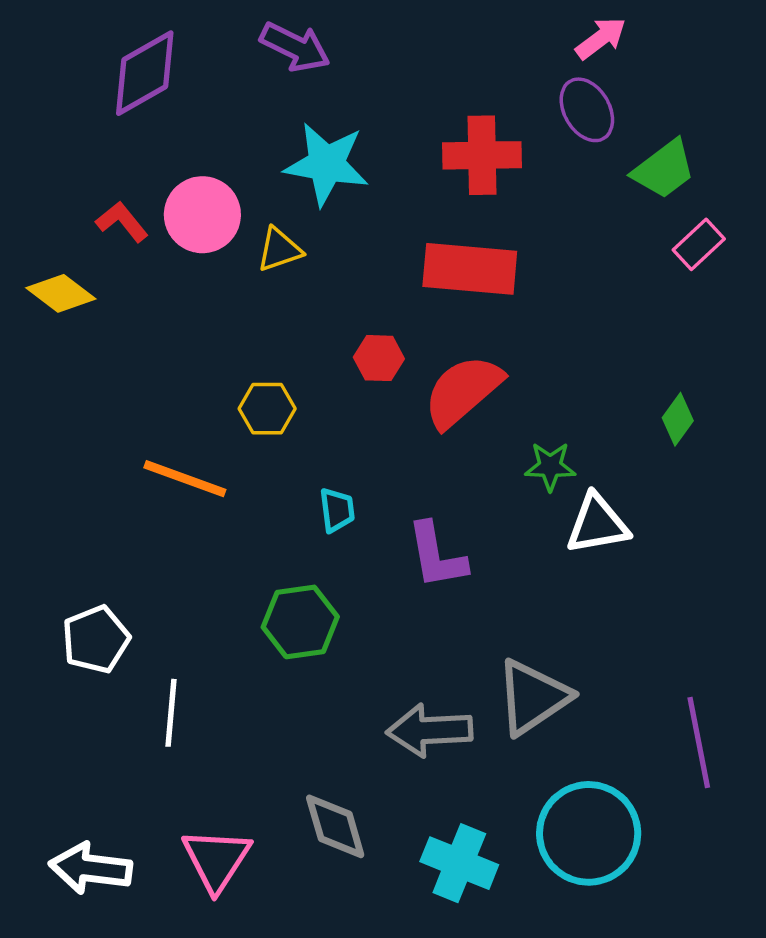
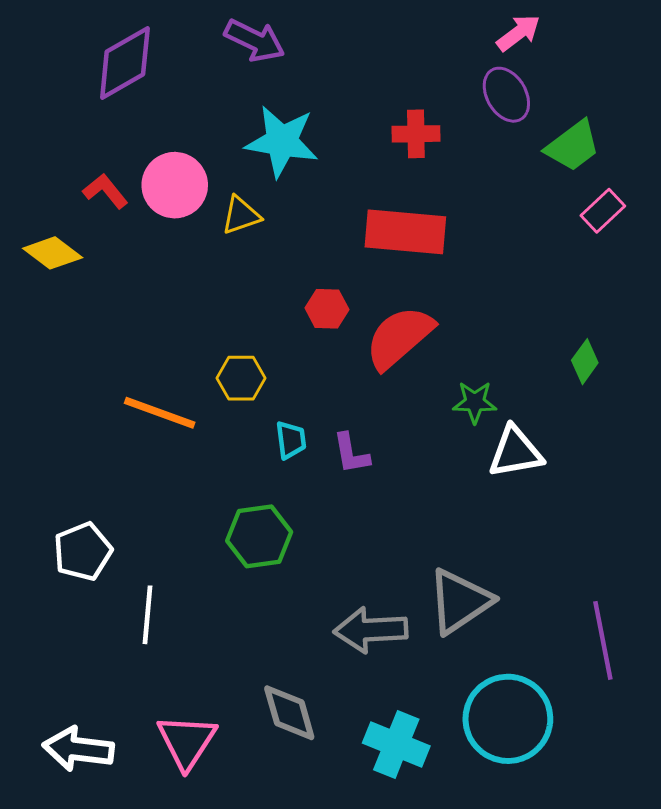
red cross: (482, 155) -> (416, 134), size x0.7
yellow hexagon: (267, 409) -> (241, 378), moved
purple L-shape: (437, 556) -> (351, 454), moved, size x0.7

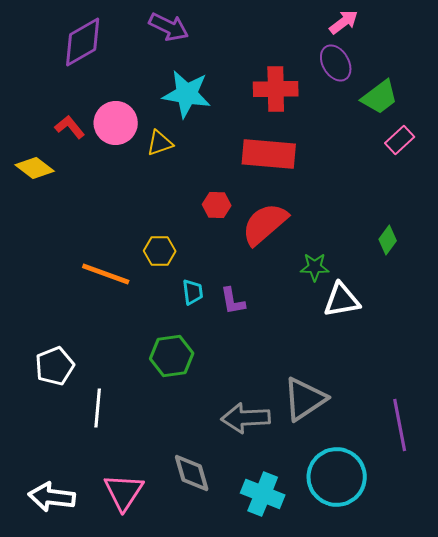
red cross: (416, 134) -> (276, 89), size x1.4

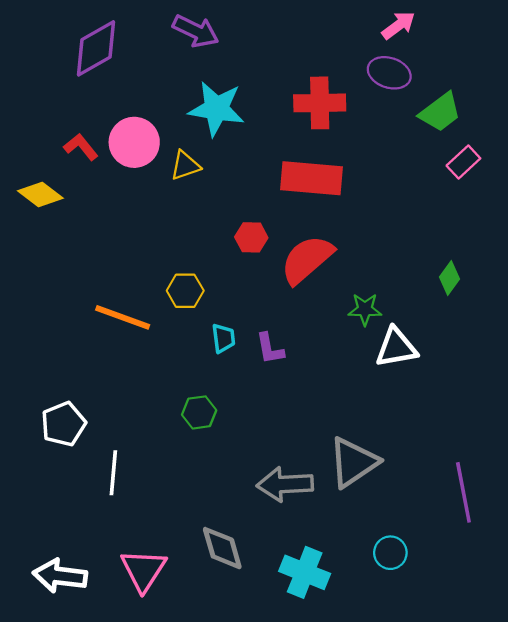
purple ellipse: (336, 63) -> (389, 73), turned -42
green hexagon: (172, 356) -> (199, 412), size x0.7
cyan circle: (337, 477) -> (390, 553), size x0.5

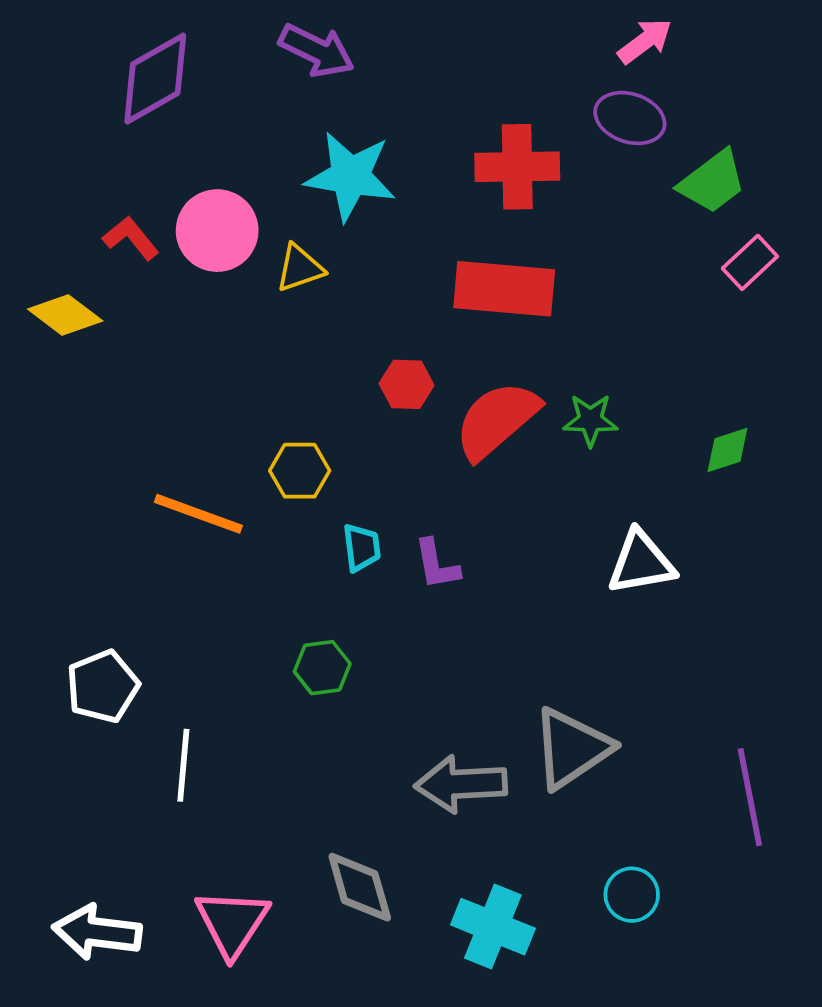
green diamond: (450, 278) -> (727, 450), turned 36
green star: (365, 309) -> (590, 420), moved

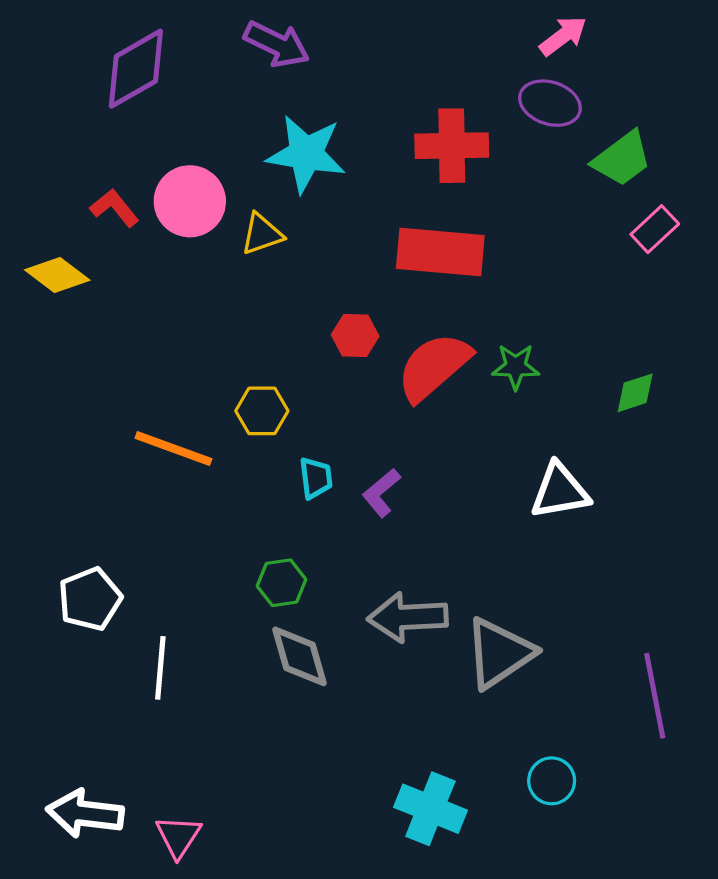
purple L-shape: (437, 564) -> (381, 493), turned 60
gray arrow: (461, 784) -> (408, 617), moved
gray diamond: (360, 887) -> (300, 656), moved
pink triangle: (232, 923) -> (178, 836), moved, size x0.7

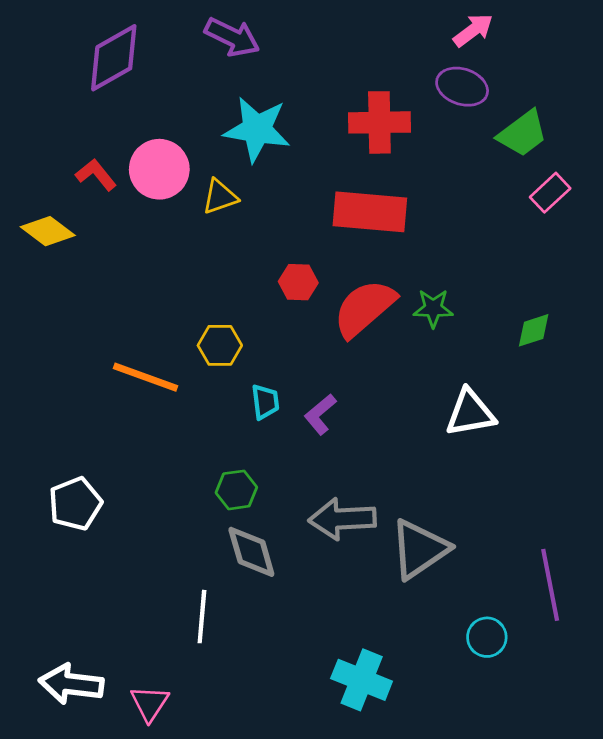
white line: (160, 668) -> (202, 617), moved
cyan circle: (552, 781) -> (487, 637), moved

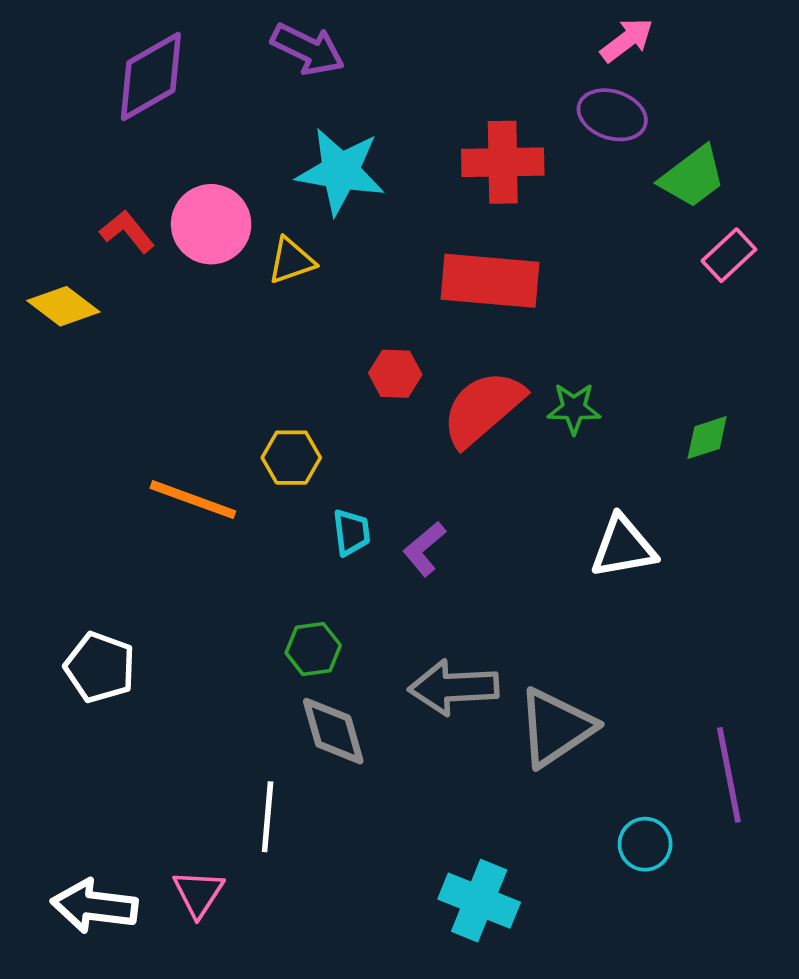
white pentagon: (75, 504) -> (100, 667), turned -30
pink triangle: (150, 703) -> (198, 893), moved

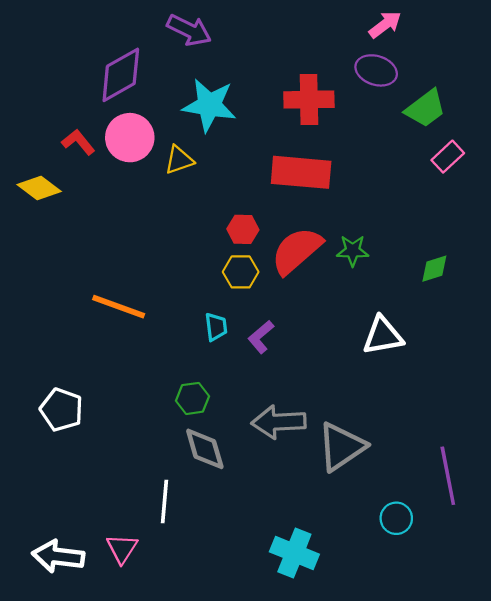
purple diamond: (151, 77) -> (121, 75), moved
yellow hexagon: (291, 458) -> (241, 272), moved

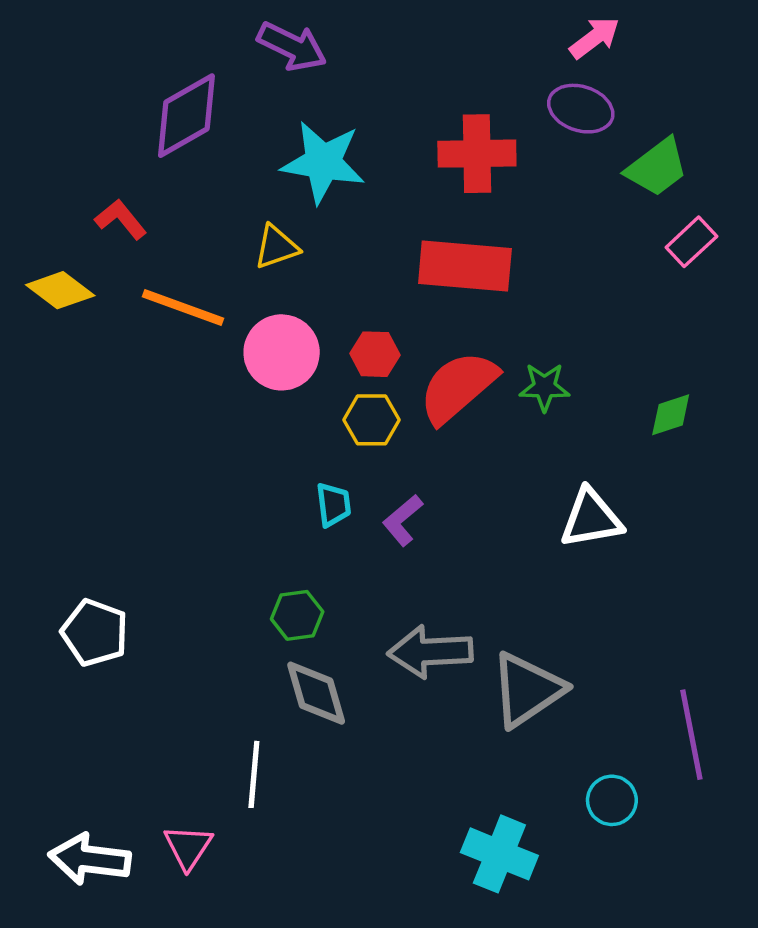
pink circle: (130, 138) -> (282, 352), moved
orange line: (119, 307) -> (183, 307), moved
cyan cross: (294, 553) -> (499, 854), moved

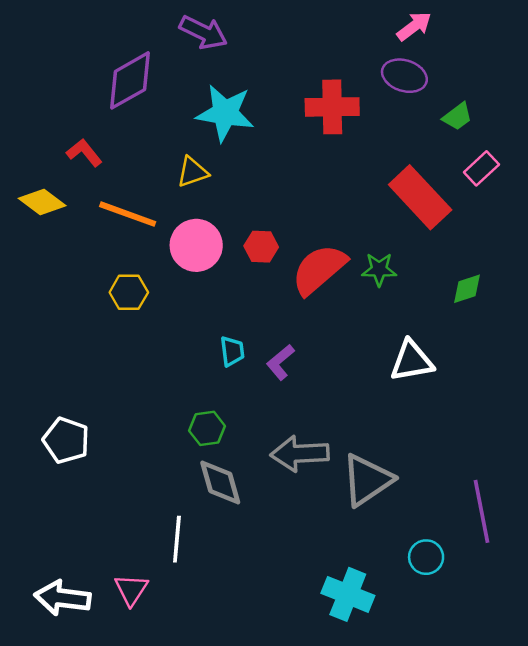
green trapezoid: (657, 167) -> (457, 117), size x0.7
red rectangle: (465, 266) -> (420, 197), moved, turned 42
yellow hexagon: (371, 420) -> (129, 292), moved

